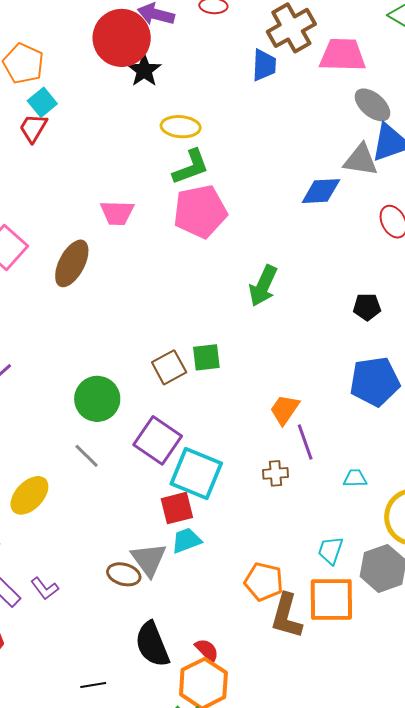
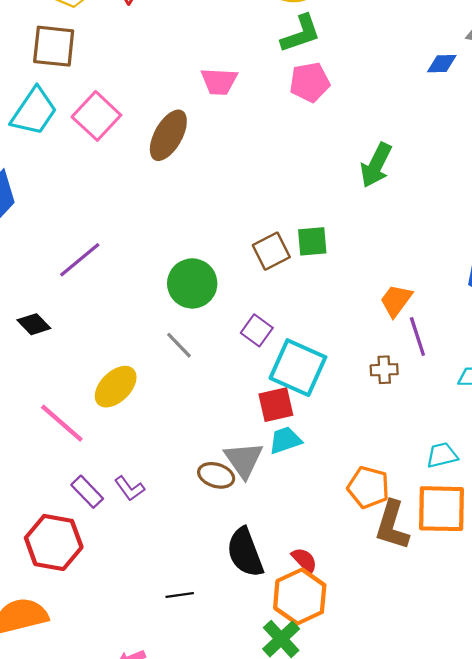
blue diamond: (321, 191) -> (442, 64), size x0.7
pink pentagon: (200, 211) -> (310, 82), size x0.7
purple square: (158, 440) -> (257, 330), size x0.6
cyan trapezoid: (331, 550) -> (442, 455), turned 56

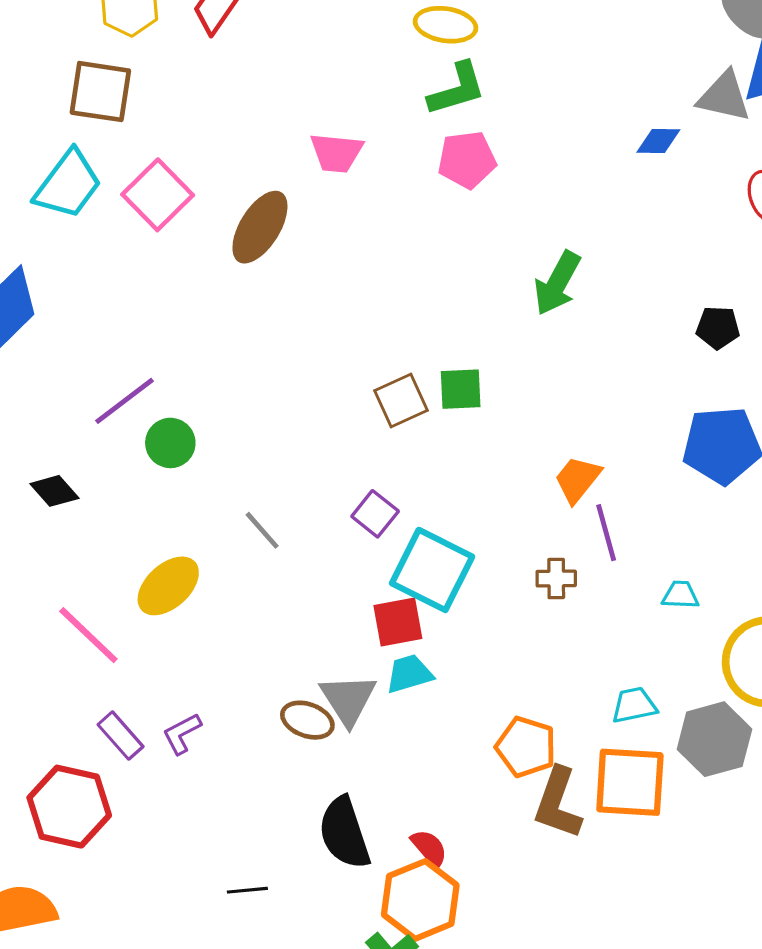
green circle: (192, 283) -> (170, 443), moved, size x0.7
purple L-shape: (130, 488) -> (182, 734), turned 96

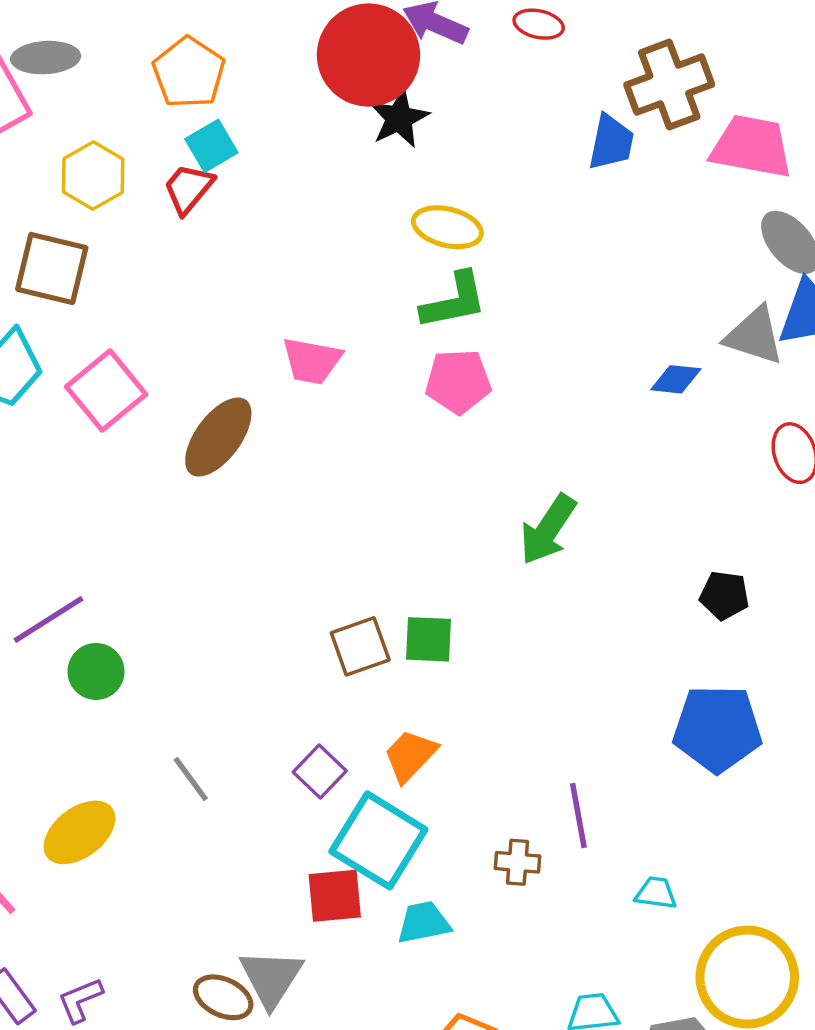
orange trapezoid: (578, 479) -> (410, 756), moved
cyan trapezoid: (409, 674) -> (424, 922), moved

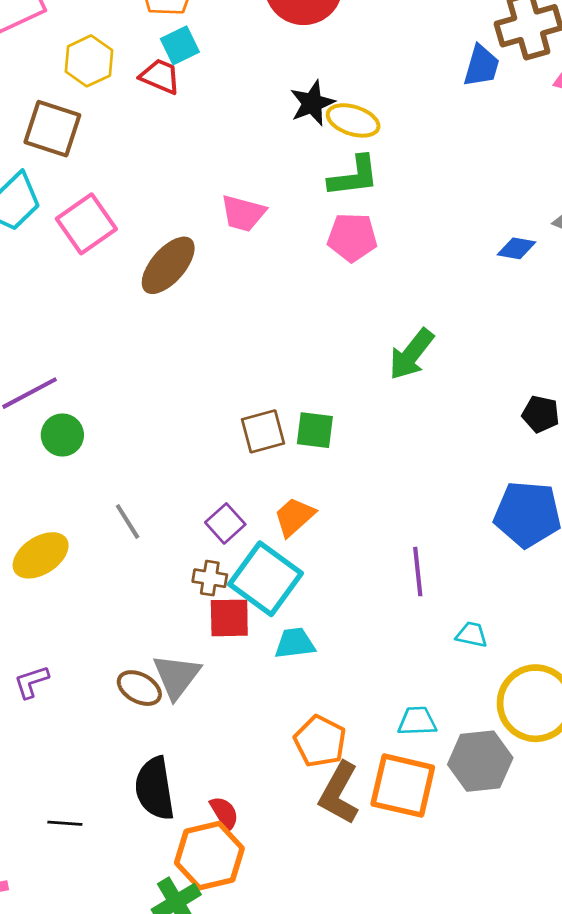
black star: (399, 118) -> (312, 103), moved
red trapezoid: (188, 189) -> (160, 76), turned 69
brown cross: (518, 862) -> (210, 578), moved

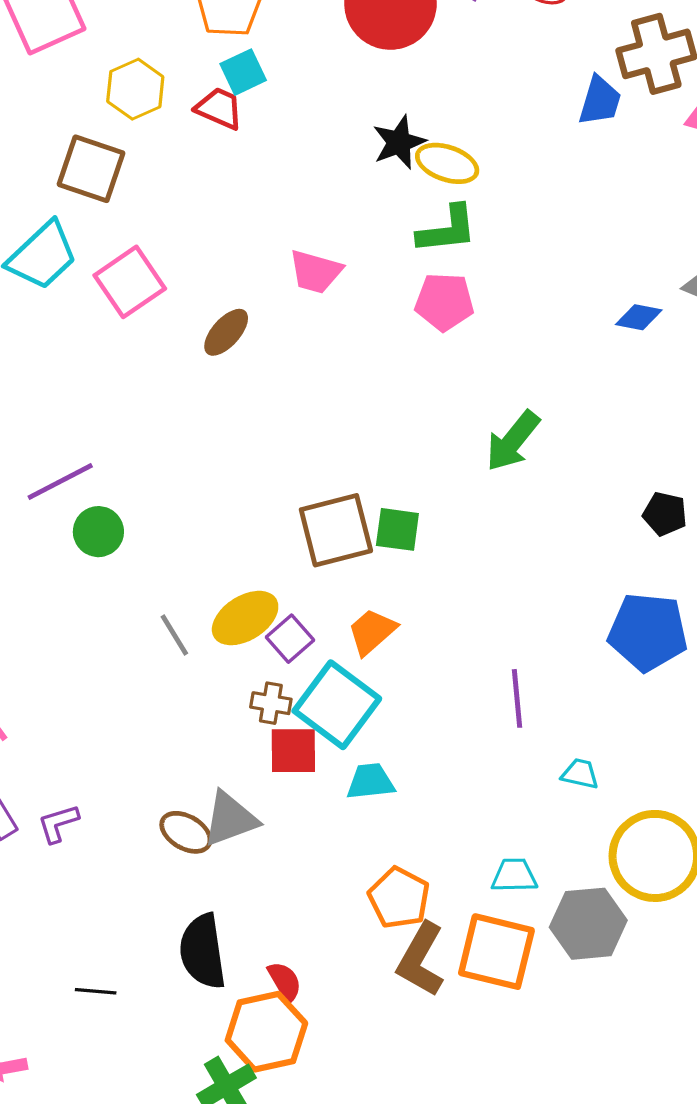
brown ellipse: (168, 265) -> (226, 332), size x0.7
brown square: (263, 431) -> (336, 530), size x1.4
yellow ellipse: (41, 555) -> (245, 618), moved
gray triangle: (177, 676) -> (230, 819), turned 32

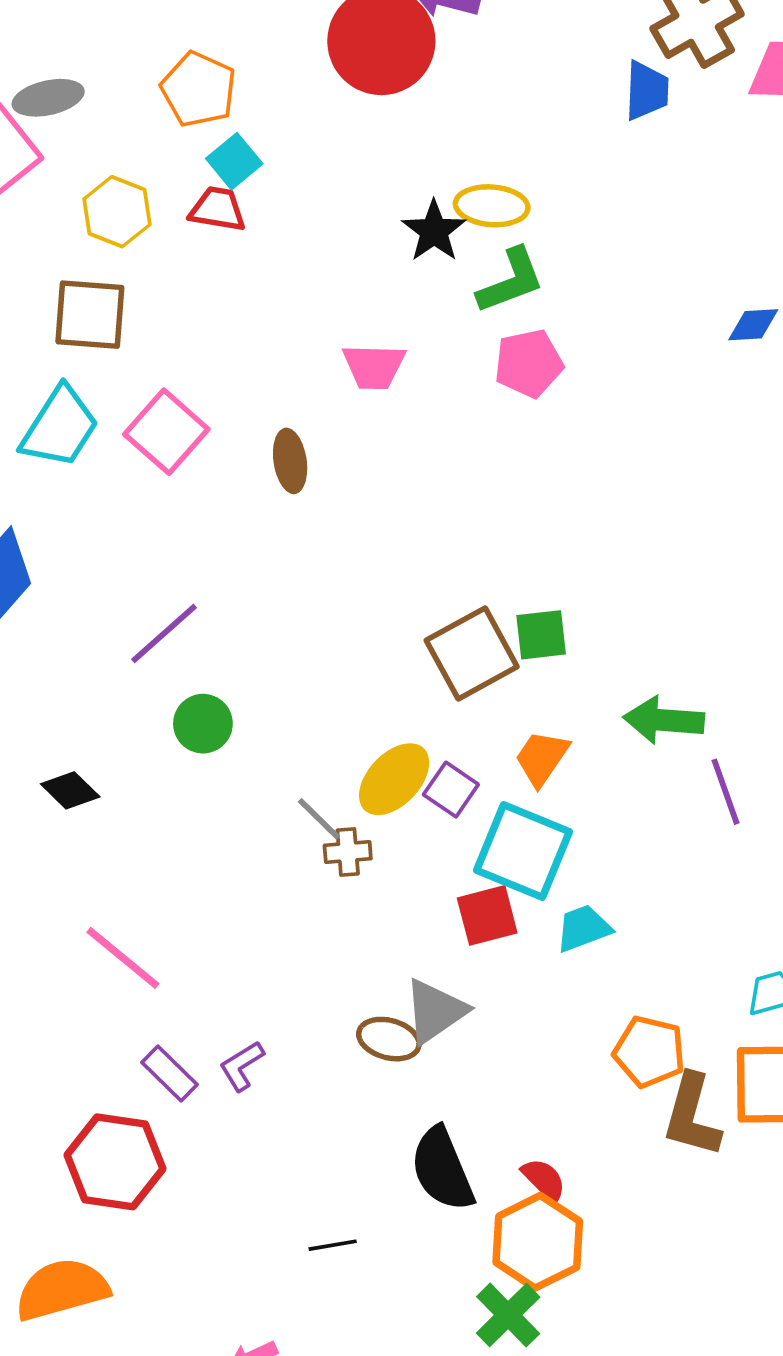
black star: (399, 142) -> (434, 231), moved
brown ellipse: (226, 332) -> (290, 461), turned -36
green arrow: (513, 441) -> (664, 720), moved, turned 70
purple line: (60, 481) -> (164, 633), moved
brown cross: (271, 703) -> (348, 852), moved

